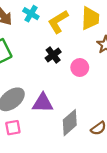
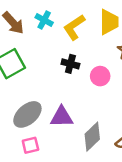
black cross: (53, 55) -> (70, 64), turned -35

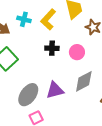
gray diamond: (92, 137) -> (84, 81), moved, turned 30

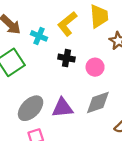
cyan cross: (24, 19) -> (39, 36), moved

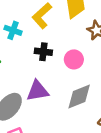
purple triangle: (62, 108) -> (38, 91), moved

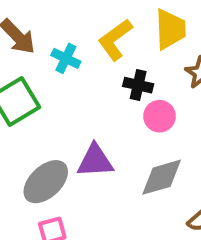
black cross: (43, 52) -> (138, 85), moved

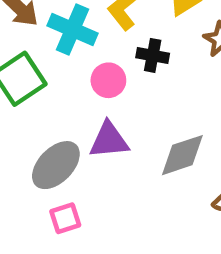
cyan cross: (66, 58) -> (72, 30), size x1.5
pink circle: (160, 116) -> (108, 80), moved

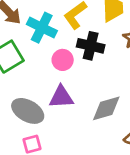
black cross: (153, 55) -> (91, 46), size x1.4
gray ellipse: (56, 165) -> (28, 111), turned 72

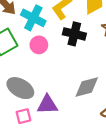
pink circle: (63, 60) -> (39, 45), moved
purple triangle: (61, 97) -> (47, 105), moved

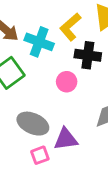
pink circle: (39, 45) -> (67, 82), moved

